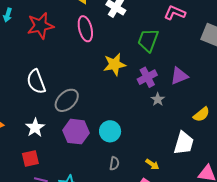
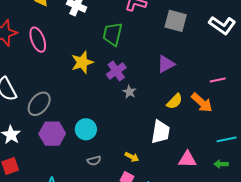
pink ellipse: (85, 29) -> (38, 40), moved
purple triangle: (179, 76) -> (166, 64), moved
gray semicircle: (114, 163) -> (94, 161), turned 72

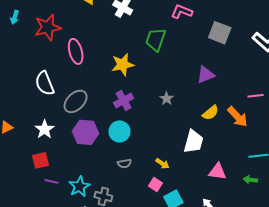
pink ellipse: (38, 40) -> (76, 51), moved
purple cross: (116, 71) -> (124, 101), moved

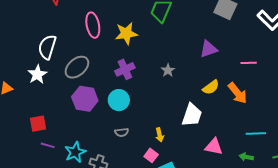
pink ellipse: (76, 51) -> (93, 25), moved
white semicircle: (45, 83) -> (47, 47), turned 35
pink line: (256, 96) -> (249, 63), moved
white star: (45, 129) -> (37, 74), moved
yellow arrow: (162, 164) -> (160, 135), turned 40

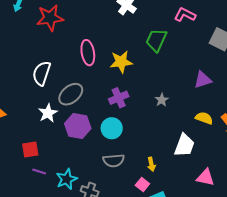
white star: (37, 74) -> (48, 113), moved
yellow semicircle: (211, 87) -> (204, 118), turned -126
gray semicircle: (122, 132) -> (114, 161), size x1.5

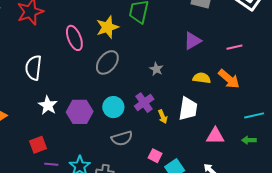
yellow star: (121, 62) -> (107, 27), moved
gray ellipse: (71, 94) -> (107, 62), moved
purple cross: (119, 98) -> (144, 103), moved
yellow arrow: (151, 164) -> (163, 117), moved

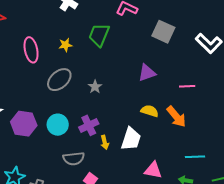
yellow star: (107, 27) -> (65, 45), size x0.6
gray star: (156, 69) -> (95, 87), moved
gray semicircle: (122, 138) -> (74, 159), moved

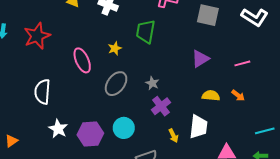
orange arrow: (176, 117) -> (238, 95), size x0.6
purple cross: (89, 125) -> (161, 106), moved

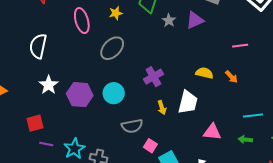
purple triangle: (200, 59) -> (195, 20), moved
gray star: (152, 83) -> (169, 20), moved

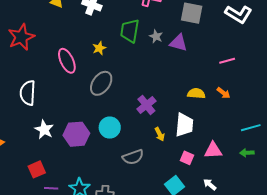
gray star: (169, 20) -> (156, 36), moved
purple triangle: (195, 20) -> (178, 43), turned 48
pink square: (150, 146) -> (187, 158), moved

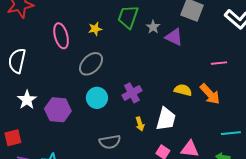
orange arrow: (224, 93) -> (210, 94), size x1.6
cyan circle: (110, 128) -> (97, 98), moved

